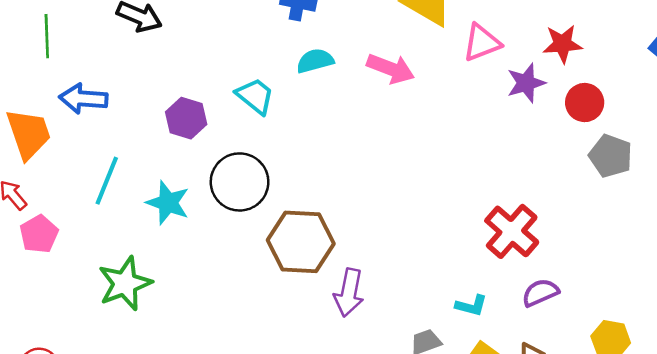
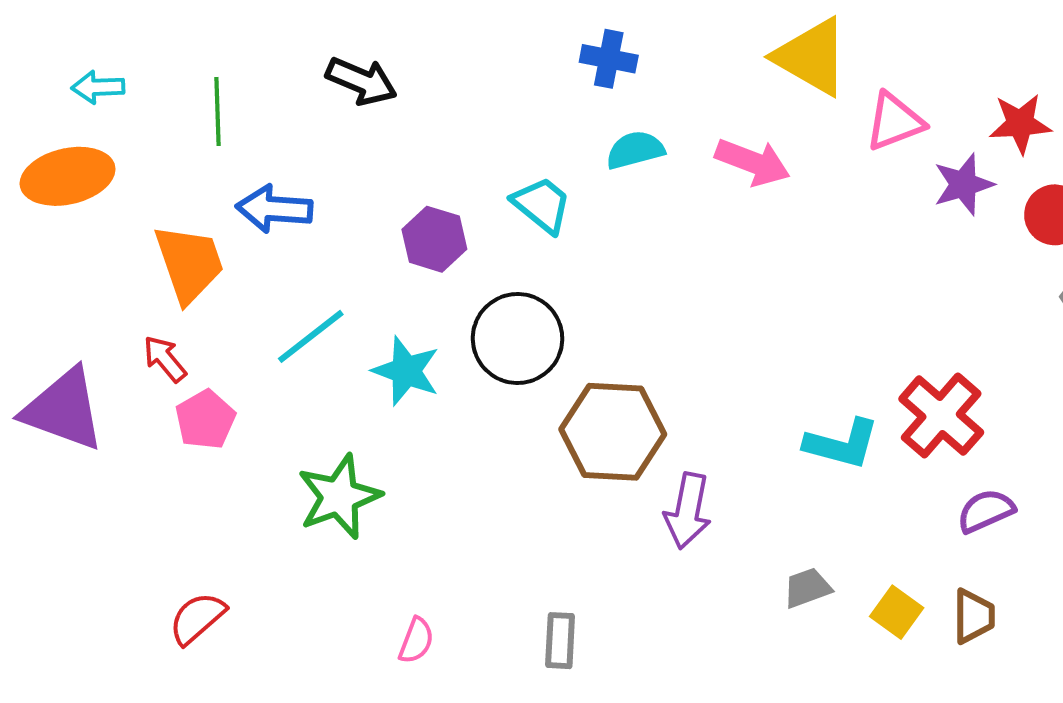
cyan line: (107, 181) -> (311, 336), turned 30
cyan L-shape: (471, 306) -> (842, 444), moved, size x1.5

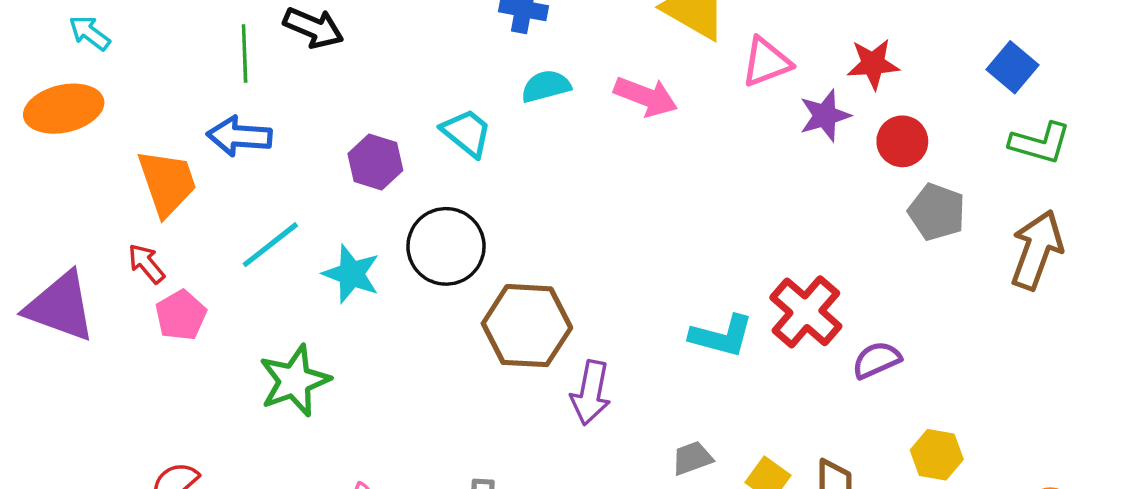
cyan arrow: (98, 87) -> (90, 33), turned 39
green line: (218, 111) -> (245, 54), moved
purple semicircle: (986, 511) -> (876, 360), moved

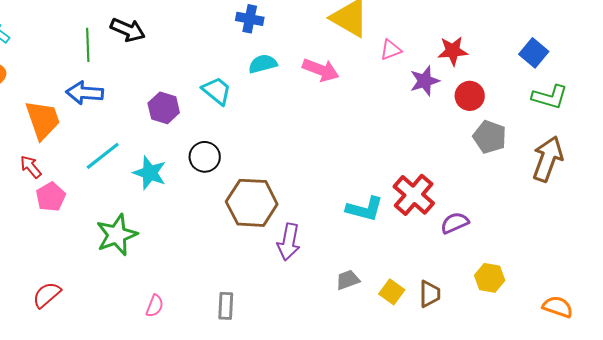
pink triangle: (766, 62) -> (391, 50), size x0.7
black circle: (446, 246) -> (205, 157), size x0.7

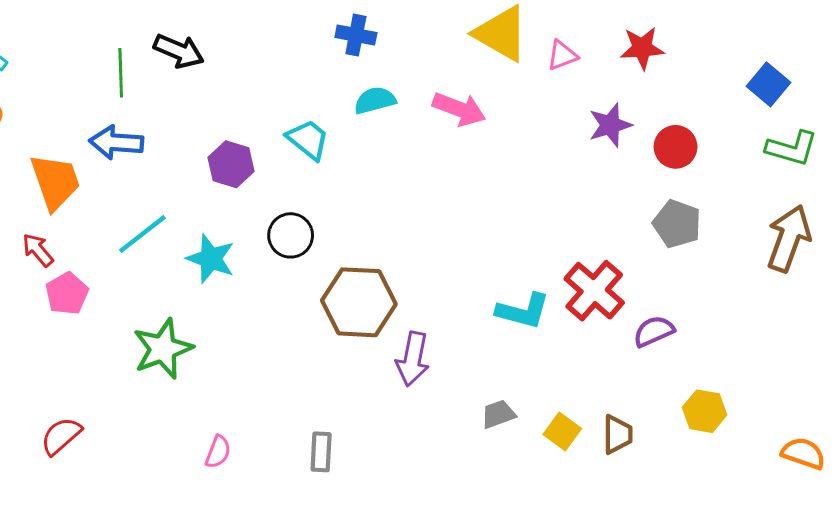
pink triangle: (391, 50) -> (562, 55), moved
red star: (453, 51) -> (642, 48), moved
gray pentagon: (490, 137) -> (677, 224), moved

